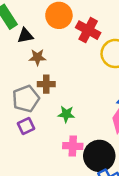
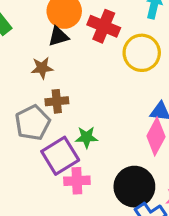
black triangle: (25, 36) -> (58, 36), moved
purple square: (26, 126) -> (60, 156), moved, size x1.6
pink cross: (73, 146) -> (77, 181), moved

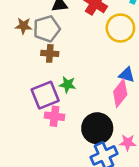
brown star: (42, 68) -> (23, 26), moved
gray pentagon: (33, 123) -> (47, 29), moved

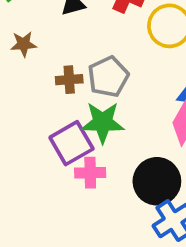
gray pentagon: (47, 29) -> (108, 77), moved
green star: (68, 85) -> (103, 122), size x1.6

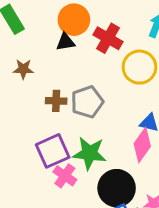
green star: (103, 122) -> (89, 153), moved
pink cross: (90, 173) -> (65, 176), turned 30

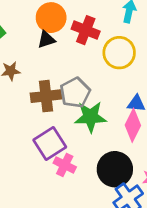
brown cross: (56, 101) -> (46, 96), size x1.5
green star: (89, 153) -> (90, 117), moved

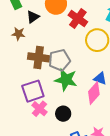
black triangle: (46, 40) -> (33, 17), moved, turned -32
black circle: (115, 169) -> (63, 114), moved, size x0.6

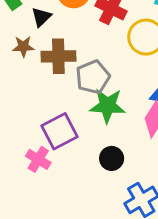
brown cross: (39, 57) -> (58, 56), moved
pink cross: (39, 109) -> (38, 159), moved

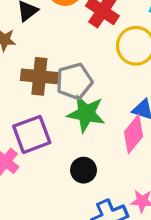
brown cross: (58, 56) -> (39, 76), moved

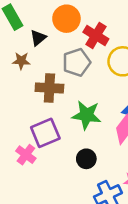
gray pentagon: (74, 81) -> (77, 62), moved

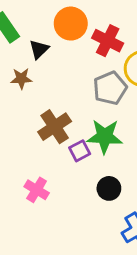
gray pentagon: (77, 62) -> (110, 88), moved
brown cross: (49, 88) -> (55, 127), moved, turned -32
purple square: (45, 133) -> (80, 151), moved, size x0.6

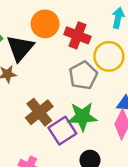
black triangle: (39, 49) -> (20, 48), size x1.6
purple square: (80, 151) -> (62, 131), size x1.5

